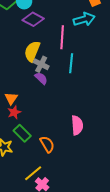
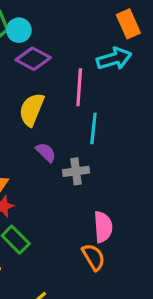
gray cross: (41, 64) -> (76, 171), moved, turned -35
orange semicircle: (47, 144) -> (93, 257), moved

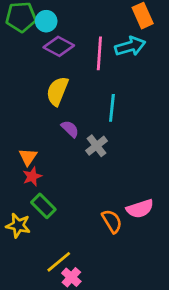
pink line: (79, 87) -> (99, 53), moved
gray cross: (76, 171) -> (97, 146), turned -30
pink semicircle: (103, 227) -> (140, 209), moved, turned 76

